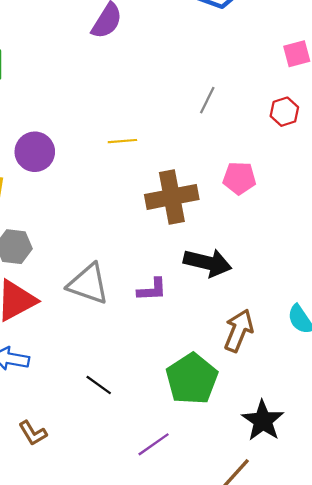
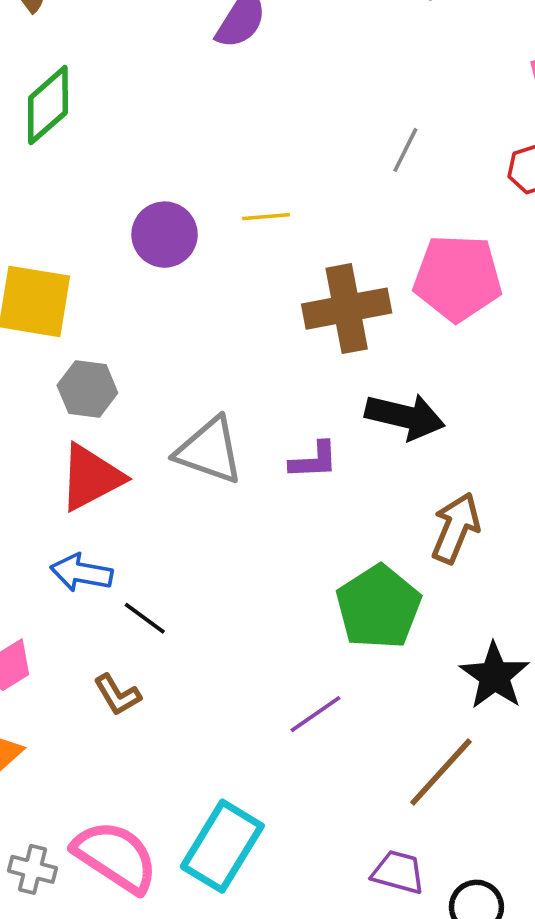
purple circle: (35, 152) -> (165, 235), moved
pink pentagon: (239, 178) -> (458, 278), size x1.6
black line: (99, 385) -> (145, 618), moved

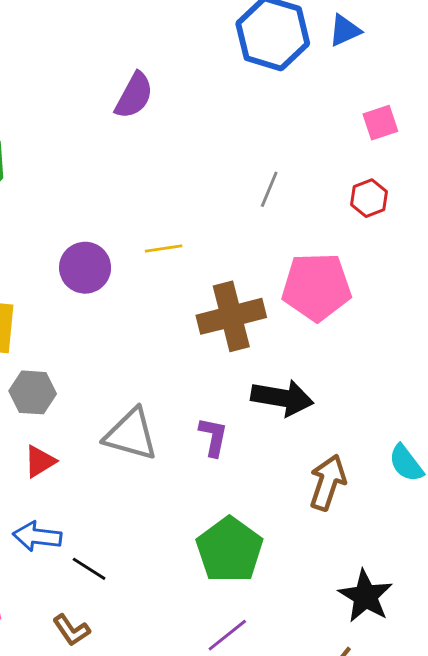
purple L-shape: (314, 460) -> (213, 437), turned -72
red triangle: (91, 477) -> (40, 461), size x0.6
green pentagon: (378, 607) -> (230, 550), moved

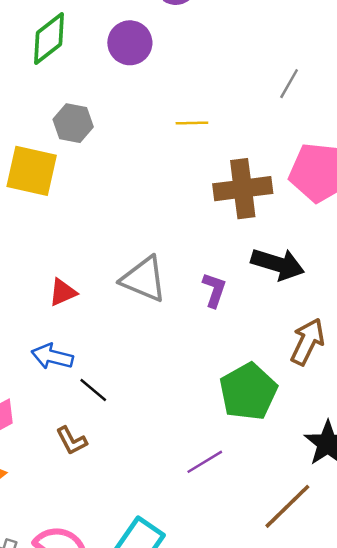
purple circle: (85, 268) -> (130, 43), moved
gray hexagon: (33, 392) -> (73, 123), moved
green pentagon: (230, 550) -> (248, 392), moved

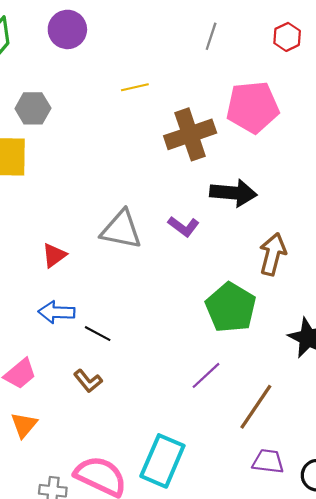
purple L-shape: (214, 290) -> (184, 226), turned 120
brown line: (287, 506) -> (256, 407), moved

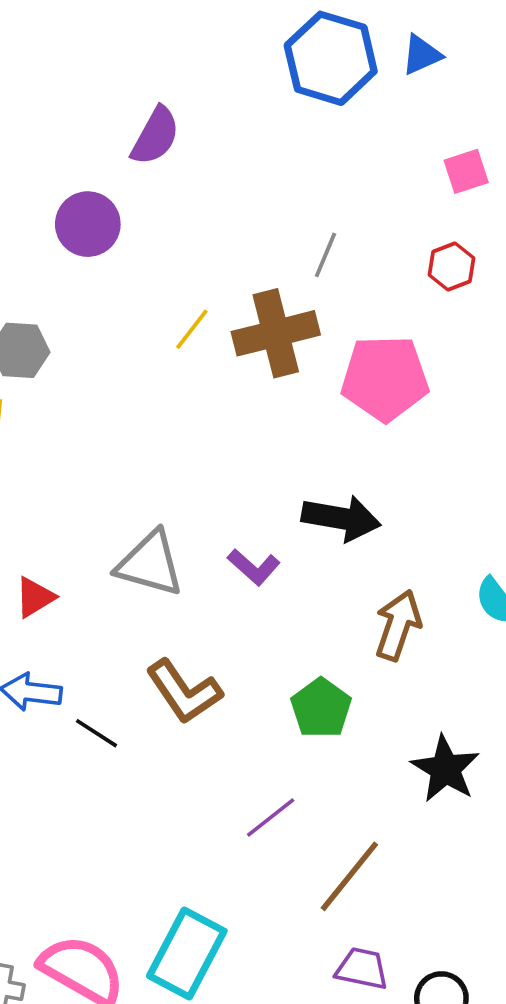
yellow line: (135, 87) -> (192, 329), turned -44
brown cross: (190, 134) -> (276, 333), moved
green pentagon: (231, 308) -> (321, 708), size x0.7
brown L-shape: (88, 381) -> (184, 692), moved, size x1.6

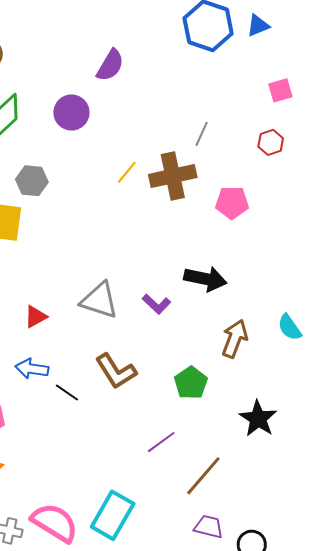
pink pentagon: (385, 378) -> (232, 203), size x0.7

